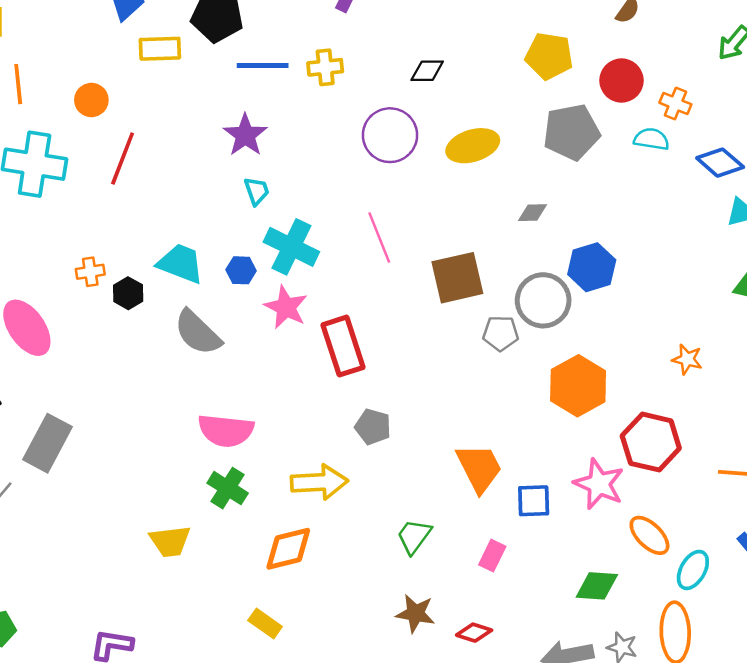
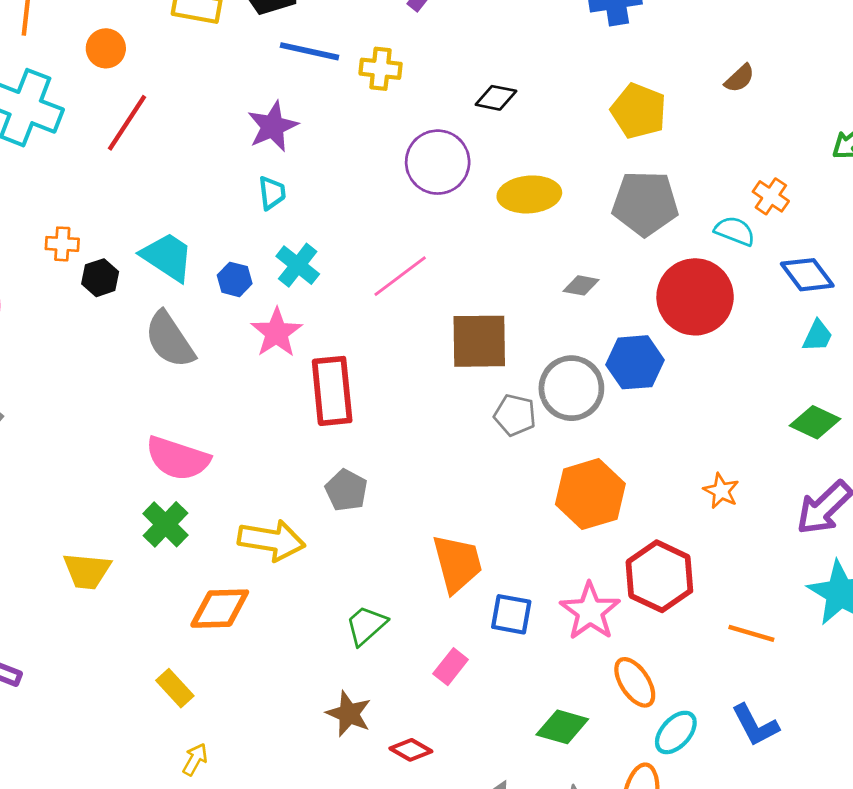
red circle: (621, 81) -> (695, 297), moved, size x1.5
pink line: (379, 238) -> (400, 276), turned 63
cyan cross: (291, 247) -> (298, 265), size x0.7

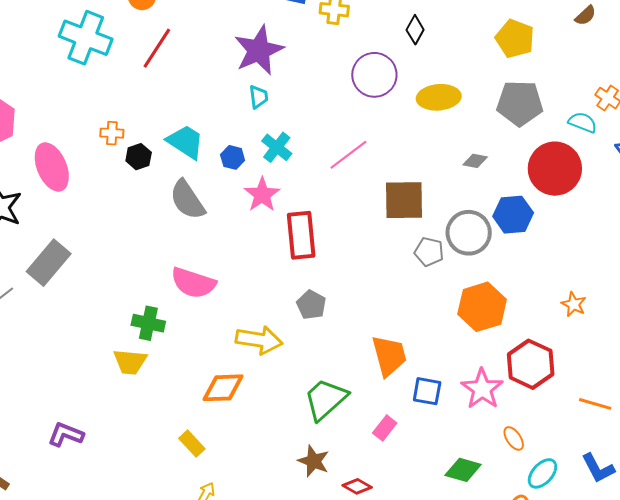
black diamond: (496, 98) -> (415, 30), turned -72
purple star: (273, 126) -> (259, 50), size x1.4
green cross: (165, 524) -> (148, 323), moved, turned -32
green trapezoid: (366, 625) -> (326, 399), size x1.5
orange ellipse: (635, 682) -> (514, 438), size x0.7

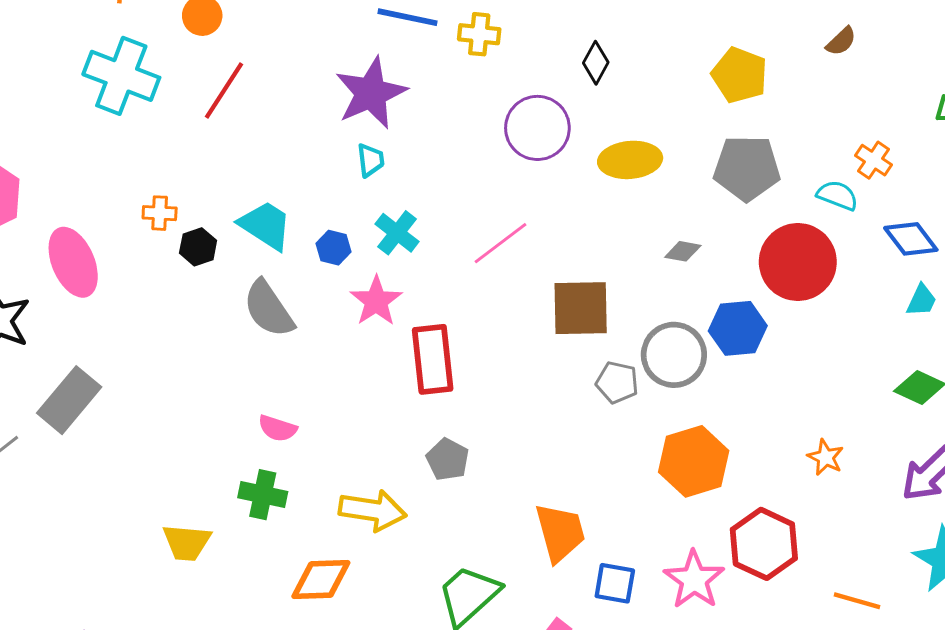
pink semicircle: (193, 283) -> (278, 428), size x0.6
green cross: (148, 323) -> (263, 495), moved

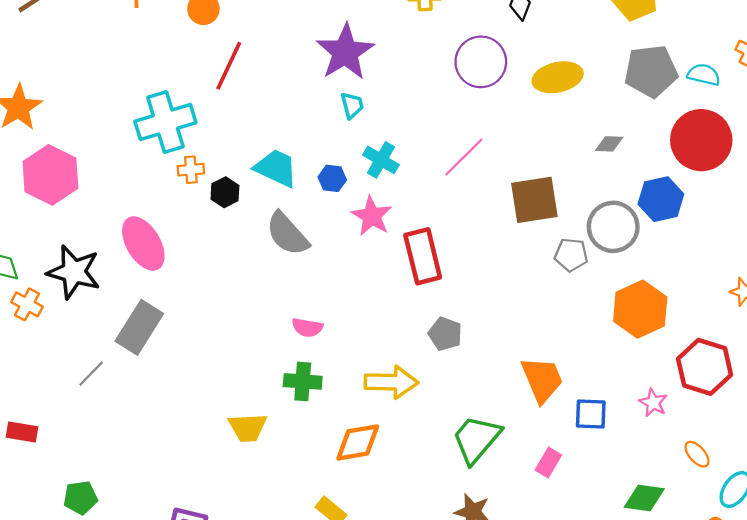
cyan cross: (121, 76) -> (165, 122), moved, turned -30
cyan semicircle: (837, 195) -> (704, 75), moved
pink ellipse: (73, 262) -> (143, 243), moved
pink star: (694, 580) -> (653, 403), size x0.6

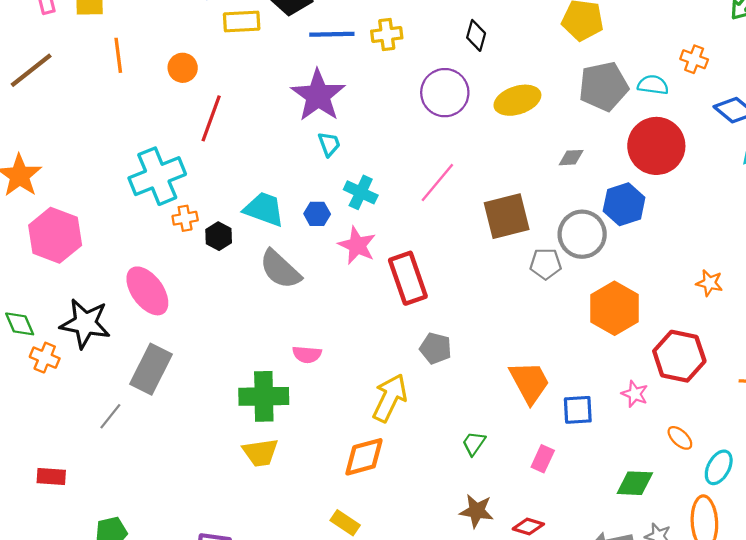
green cross: (303, 381) -> (264, 396), moved, size x1.4
yellow arrow: (391, 382) -> (390, 398), turned -60
green trapezoid: (476, 439) -> (474, 443), size x0.5

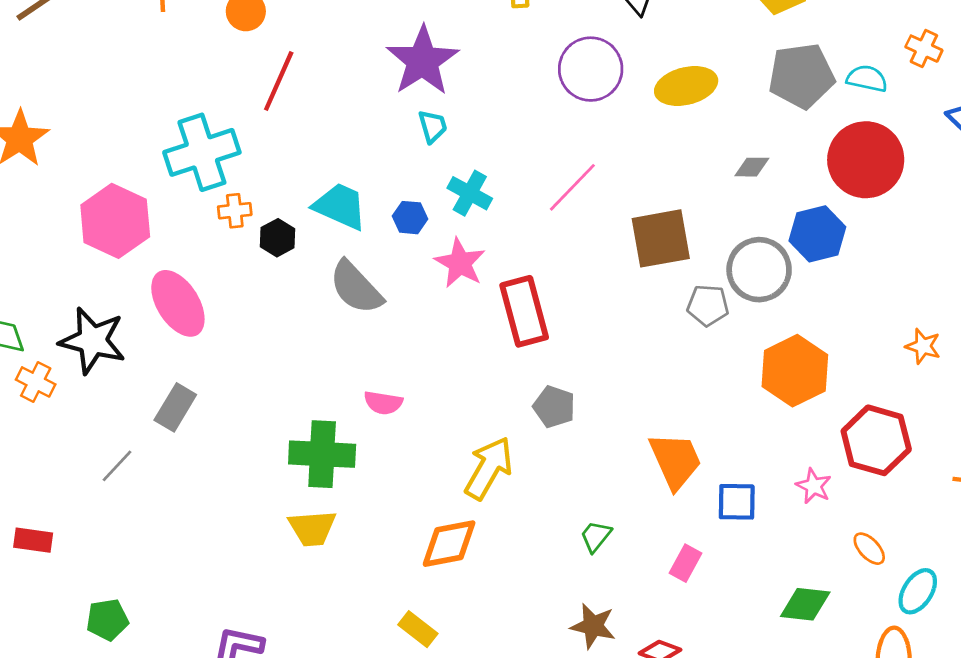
pink hexagon: (55, 235) -> (115, 221), moved
gray rectangle: (151, 369) -> (175, 407), size x0.7

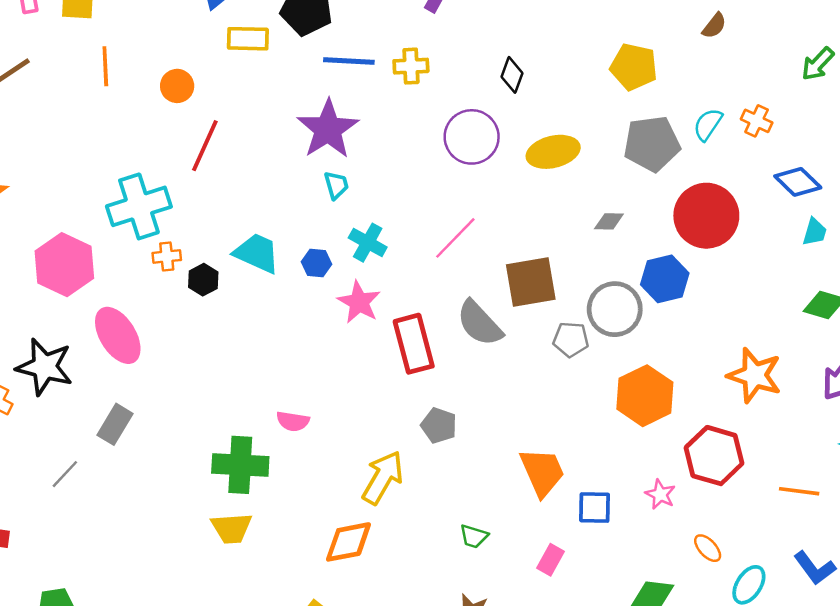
cyan semicircle: (867, 79) -> (708, 124), moved, turned -68
gray semicircle: (356, 287) -> (479, 323), moved
orange star: (923, 346) -> (754, 375), size x1.8
green trapezoid: (596, 536) -> (474, 536), turned -112

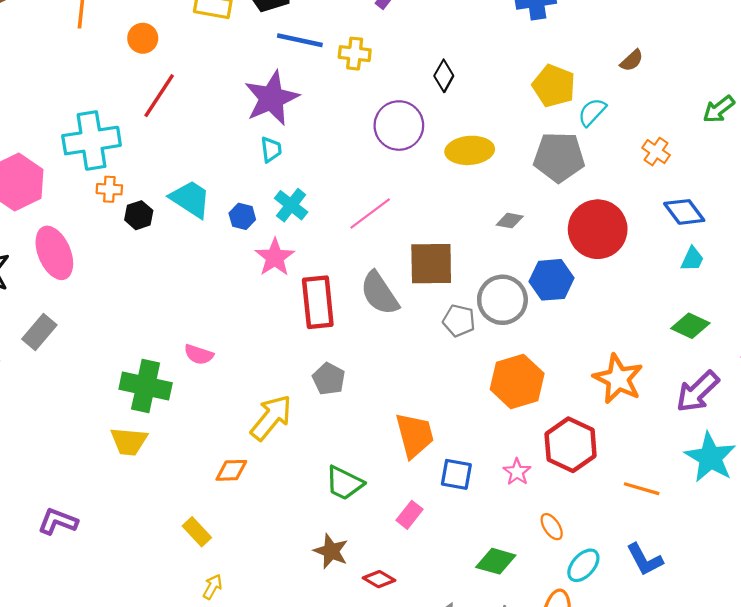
cyan semicircle: (708, 124) -> (592, 112), moved
green trapezoid: (474, 536) -> (344, 483), size x1.5
orange diamond: (348, 542) -> (231, 470), size x0.7

